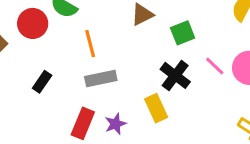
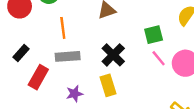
green square: (183, 33) -> (154, 35), moved
black cross: (175, 75) -> (113, 55), moved
red rectangle: (83, 123) -> (38, 77), moved

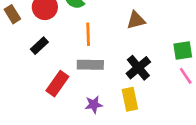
black rectangle: (21, 53) -> (39, 46), moved

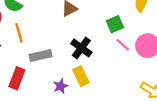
orange line: (88, 34) -> (19, 33), moved
purple star: (94, 105) -> (61, 86), moved

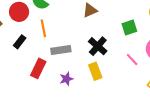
pink line: (123, 45) -> (132, 59), moved
purple star: (61, 86) -> (66, 79), moved

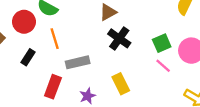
green square: (129, 28) -> (162, 43), moved
black cross: (98, 46) -> (119, 38), moved

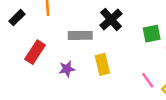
gray rectangle: (78, 62) -> (80, 35), moved
pink line: (163, 66) -> (148, 80), moved

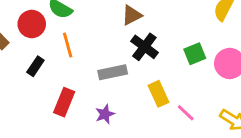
yellow rectangle: (102, 64) -> (159, 94), moved
pink line: (148, 80) -> (186, 113), moved

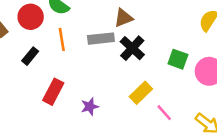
green square: (195, 54) -> (178, 59), turned 36
gray rectangle: (113, 72) -> (101, 39), moved
yellow rectangle: (159, 94) -> (141, 93), turned 65

